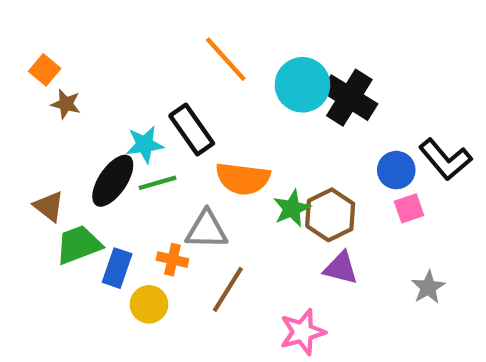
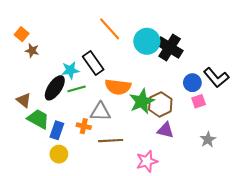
green star: (292, 208) -> (142, 101), size x1.4
green trapezoid: (79, 245) -> (38, 119), turned 50
brown line: (228, 289) -> (111, 141), turned 55
yellow circle: (149, 304) -> (59, 154), moved

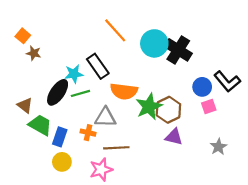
pink star: (147, 161) -> (101, 170), moved

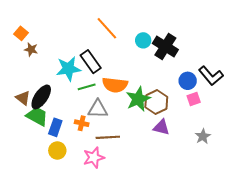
cyan circle: (154, 43) -> (143, 40), size x0.6
cyan star: (74, 74) -> (68, 69), size x1.4
black ellipse: (58, 92) -> (41, 97), moved
green line: (80, 93) -> (87, 87), moved

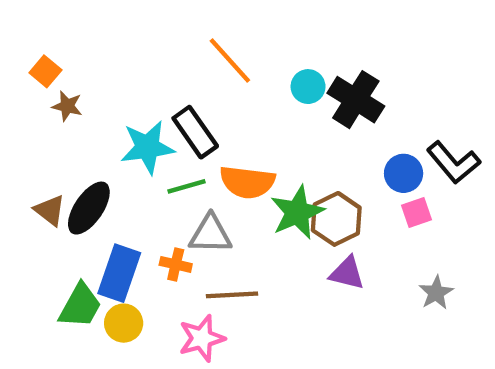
green trapezoid: (37, 116) -> (80, 306), moved, turned 90
blue rectangle: (55, 127) -> (119, 273), size x1.4

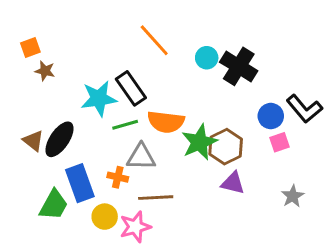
orange square: (45, 71) -> (30, 48), turned 30
blue rectangle: (119, 273) -> (80, 183), turned -39
yellow circle: (124, 323) -> (105, 217), moved

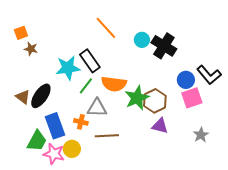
green line: (125, 125) -> (86, 86), turned -36
pink square: (280, 142) -> (192, 98), size x1.5
pink star: (135, 227) -> (54, 154), moved, turned 30

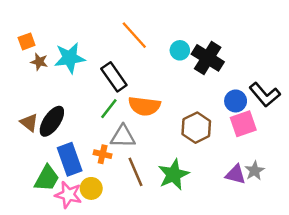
cyan star: (68, 68) -> (70, 58), moved
green star: (137, 98) -> (174, 174), moved
purple triangle: (160, 126) -> (236, 174), moved
brown line: (107, 136) -> (136, 172), turned 70

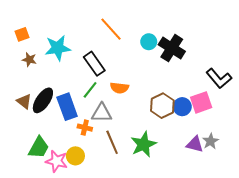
brown star: (39, 62) -> (29, 60), moved
blue circle: (236, 101) -> (182, 107), moved
orange semicircle: (144, 106) -> (119, 88), size x0.7
blue rectangle: (70, 159) -> (67, 107), moved

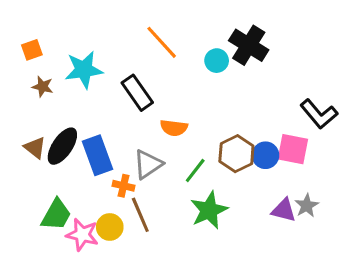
black cross: (172, 48) -> (249, 45), moved
green line: (90, 90) -> (195, 171), moved
pink square: (201, 102) -> (293, 149), turned 30
gray triangle: (102, 113) -> (148, 164), turned -35
brown line: (112, 142) -> (140, 215), moved

